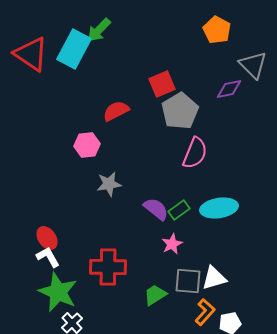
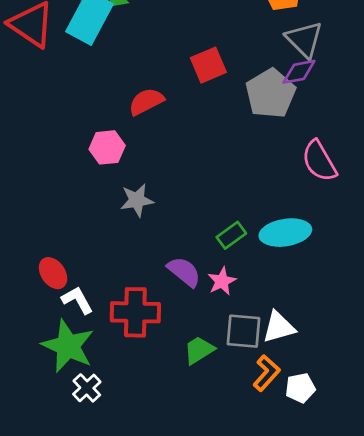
gray triangle: (253, 65) -> (304, 39), moved
gray pentagon: (180, 111) -> (271, 93), moved
pink semicircle: (195, 153) -> (319, 161), moved, turned 128
purple semicircle: (156, 209) -> (184, 272), moved
white L-shape: (48, 257) -> (77, 300), moved

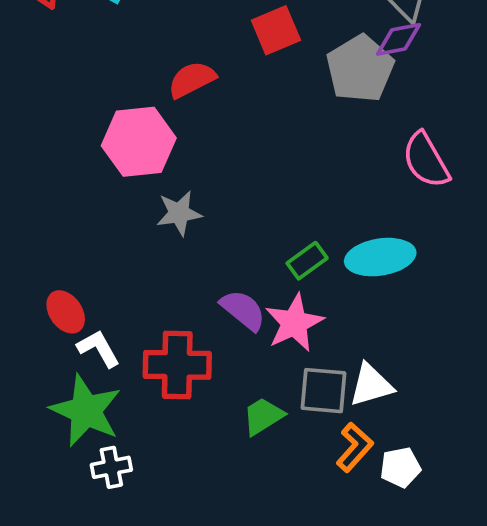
pink hexagon: (107, 147) -> (139, 142), size x1.5
pink star: (222, 281) -> (294, 323), size x1.5
white cross: (87, 388) -> (111, 467), turned 32

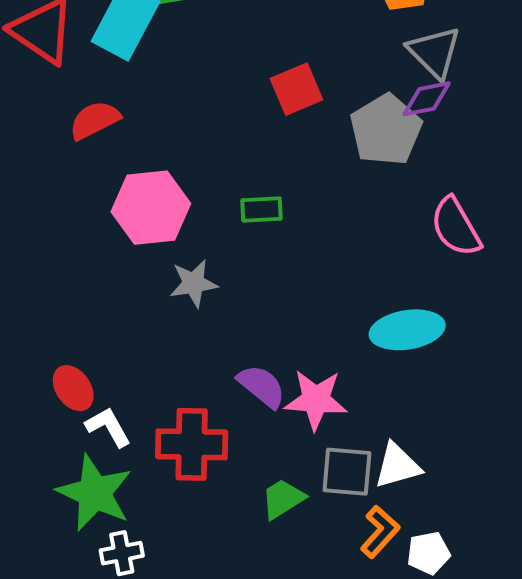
red semicircle: (192, 80) -> (95, 120), moved
green rectangle: (307, 261) -> (262, 209), moved, turned 33
pink star: (294, 323) -> (316, 400), turned 30

